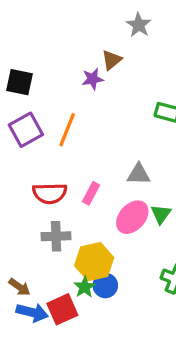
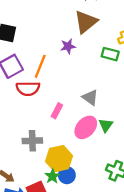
brown triangle: (112, 60) -> (86, 22), moved, size x1.6
purple star: (93, 79) -> (68, 46), moved
gray triangle: (139, 174) -> (90, 97), turned 35
red semicircle: (50, 193) -> (28, 89), moved

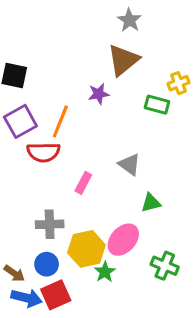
green triangle: (106, 125) -> (151, 203), turned 40
pink ellipse: (86, 127) -> (123, 240), moved
blue circle: (67, 175) -> (47, 264), moved
green star: (52, 176) -> (105, 272), moved

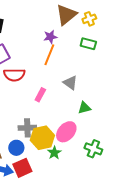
yellow cross: (179, 83) -> (89, 19), moved
orange line: (60, 121) -> (49, 55), moved
gray cross: (50, 224) -> (27, 128), moved

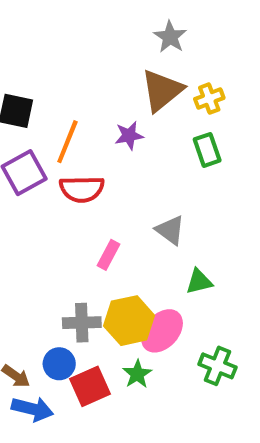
green rectangle: (88, 44) -> (207, 150), turned 56
orange line: (49, 55) -> (67, 142), moved
red semicircle: (14, 75) -> (82, 189), moved
yellow hexagon: (42, 138) -> (129, 321), moved
red square: (22, 168) -> (90, 386), moved

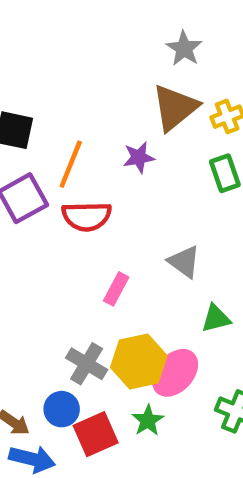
gray cross: (82, 323) -> (87, 364), turned 33

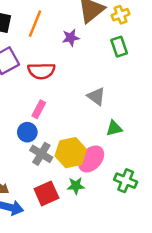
orange line: (71, 164) -> (35, 24), moved
pink rectangle: (116, 289) -> (39, 109), moved
blue circle: (62, 409) -> (27, 132), moved
green star: (148, 420) -> (76, 186), turned 30

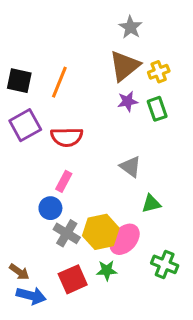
purple star: (71, 38) -> (128, 101), moved

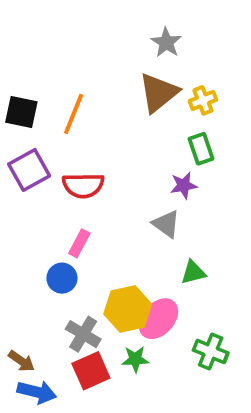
purple star: (128, 101) -> (184, 185), moved
gray cross: (67, 233) -> (83, 334), moved

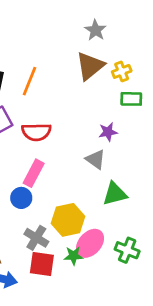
green rectangle: (201, 149) -> (131, 99), moved, turned -70
pink rectangle: (79, 243) -> (34, 173), size x1.4
green triangle: (193, 272) -> (115, 194), size x1.4
pink ellipse: (159, 319) -> (90, 243), moved
red square: (91, 371) -> (42, 264), turned 32

